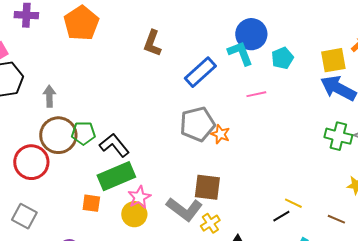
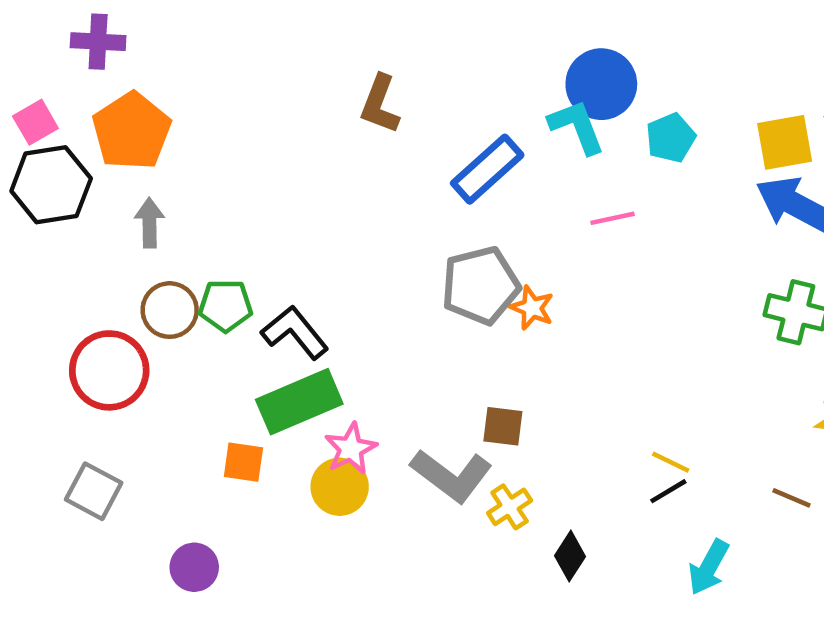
orange pentagon: (81, 23) -> (132, 131), moved
brown circle: (58, 135) -> (170, 310), size x0.7
brown square: (207, 187) -> (503, 426), size x0.7
yellow line: (293, 203) -> (671, 462), moved

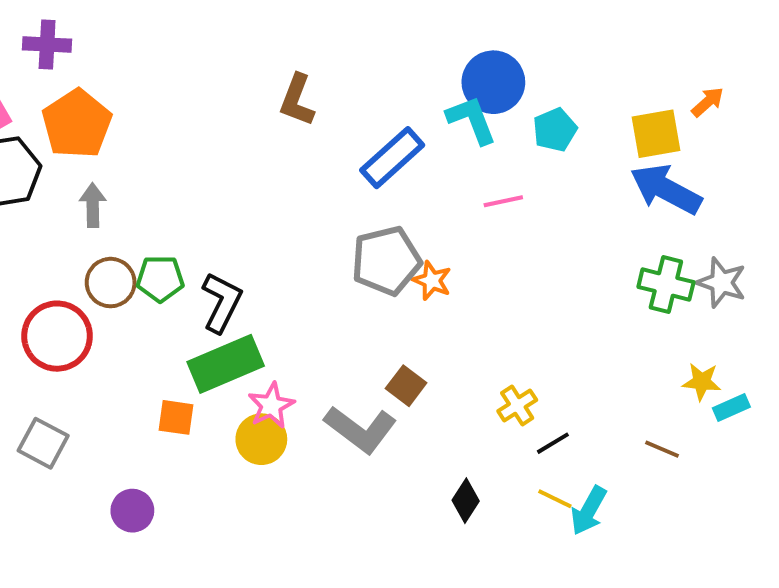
black L-shape: (295, 332) -> (222, 302), turned 66
brown square: (503, 426) -> (406, 386), turned 30
yellow line: (671, 462) -> (555, 499), moved
yellow cross: (510, 507) -> (517, 405), moved

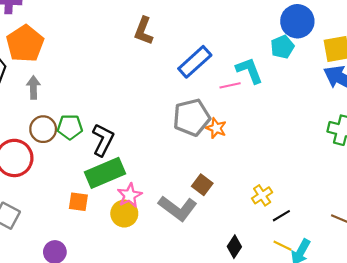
blue circle: (493, 82) -> (297, 21), moved
cyan L-shape: (472, 120) -> (249, 70), moved
pink line: (503, 201) -> (230, 85), moved

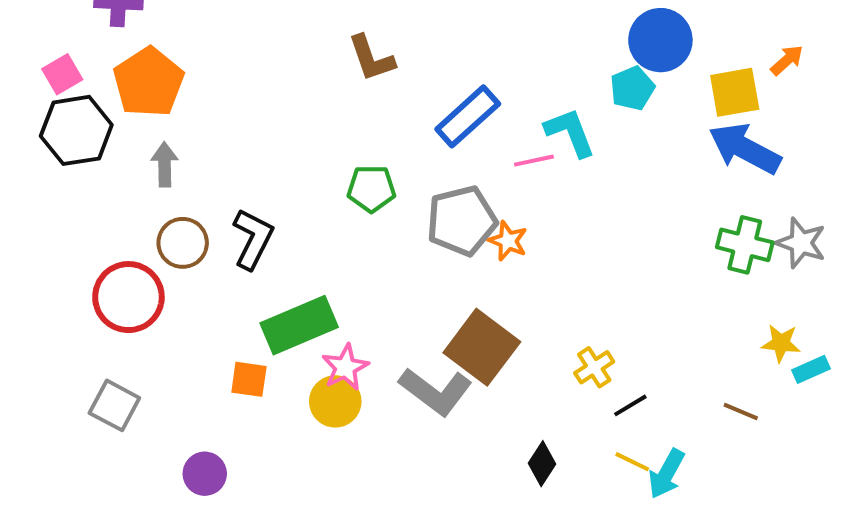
brown L-shape: (144, 31) -> (371, 58), turned -40
green pentagon: (70, 127) -> (371, 189), moved
black L-shape: (103, 140) -> (253, 239), moved
brown square: (202, 185) -> (482, 347), size x1.8

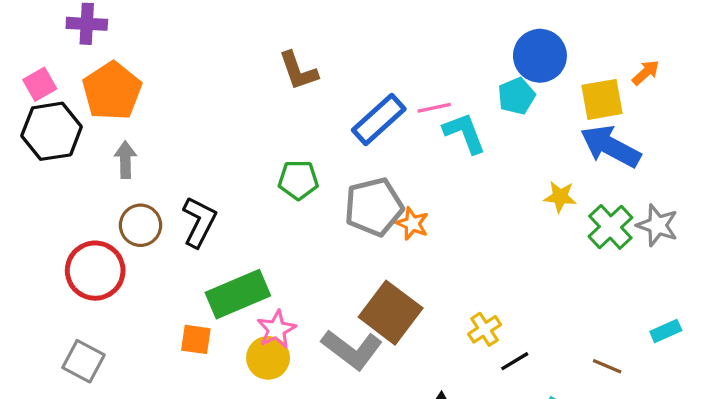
pink line: (534, 161) -> (434, 108), moved
green cross: (745, 245) -> (610, 227), turned 33
yellow star: (781, 343) -> (560, 197), moved

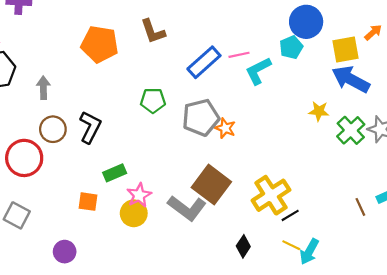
orange pentagon: (112, 91) -> (100, 44), moved, turned -30
cyan L-shape: (464, 133) -> (258, 71), turned -96
green rectangle: (238, 294) -> (115, 173), size x0.6
yellow cross: (485, 329) -> (271, 195), size x1.8
brown line: (607, 366) -> (360, 207), moved, turned 42

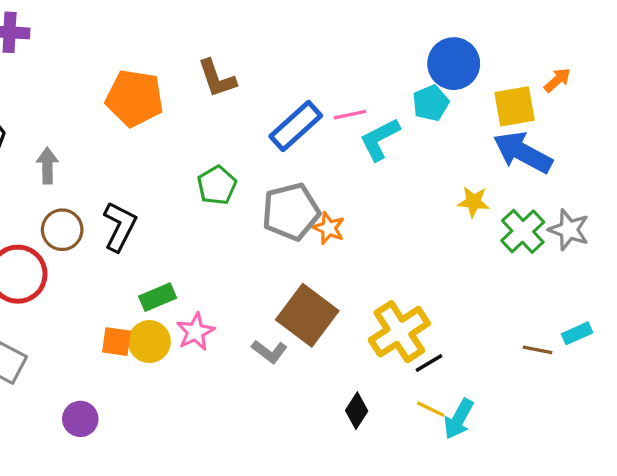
green pentagon: (153, 101) -> (217, 185), turned -30
brown line: (360, 207) -> (538, 350), turned -54
gray L-shape: (187, 208) -> (269, 351), size x0.6
yellow circle: (134, 213) -> (149, 342), moved

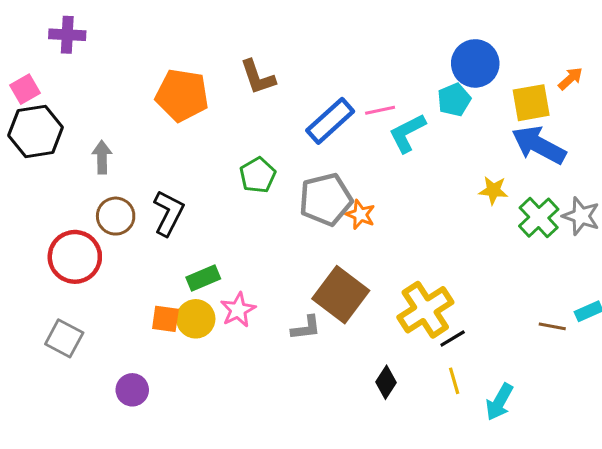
gray L-shape: (269, 351) -> (306, 328), turned -44
yellow line: (431, 409) -> (454, 381), turned 48
cyan arrow: (459, 419) -> (499, 402), moved

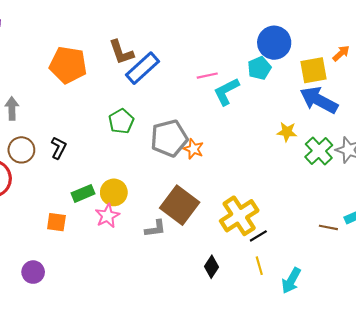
blue rectangle: (330, 121) -> (142, 68), moved
black L-shape: (169, 213) -> (59, 148), size x0.7
yellow circle: (196, 319) -> (114, 192), moved

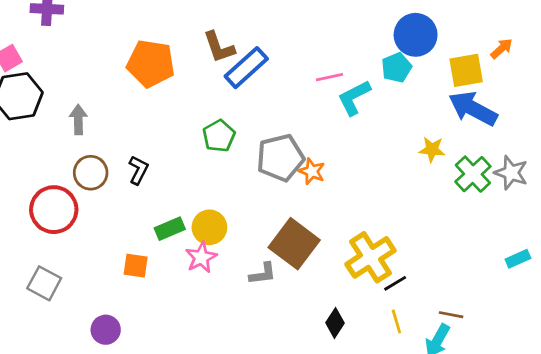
brown line: (328, 227) -> (451, 315), moved

